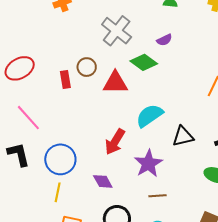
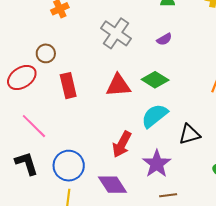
green diamond: (144, 62) -> (155, 80), moved
brown circle: (87, 67) -> (46, 53), moved
red rectangle: (65, 79) -> (68, 86), size x1.4
purple diamond: (103, 181) -> (113, 185), size x1.4

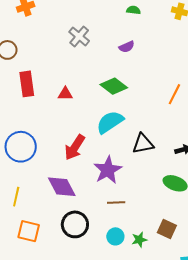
gray cross: (116, 33) -> (79, 36), size x0.7
red triangle: (118, 85) -> (65, 94), moved, size x0.6
blue circle: (69, 166) -> (21, 147), moved

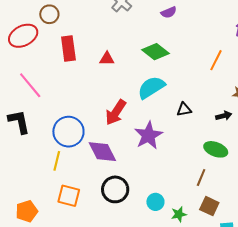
black triangle: (143, 144) -> (184, 109), size x0.7
blue circle: (21, 147) -> (68, 132), moved
brown line: (116, 202) -> (201, 178), moved, turned -66
brown square: (167, 229) -> (209, 206), moved
green star: (139, 240) -> (179, 214), moved

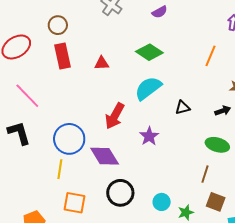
brown circle: (49, 14) -> (58, 25), moved
purple star: (148, 135) -> (149, 136), size x0.7

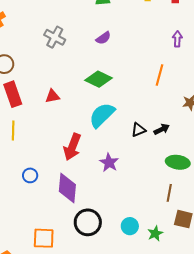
black arrow: (223, 111) -> (162, 129), moved
blue circle: (69, 139) -> (30, 175), size x0.5
purple diamond: (105, 156) -> (67, 188), turned 44
yellow line: (60, 169) -> (13, 130), moved

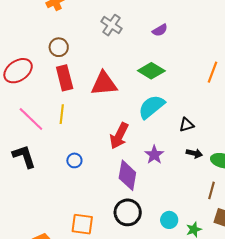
red triangle: (53, 96) -> (104, 84), size x1.8
black arrow: (162, 129) -> (194, 153), moved, turned 35
purple diamond: (67, 188) -> (127, 175), moved

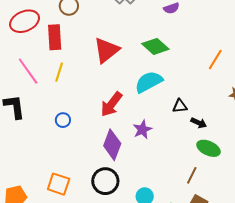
red rectangle: (65, 78) -> (55, 37), moved
red triangle: (104, 84) -> (106, 50), turned -44
black arrow: (194, 153) -> (199, 123), moved

